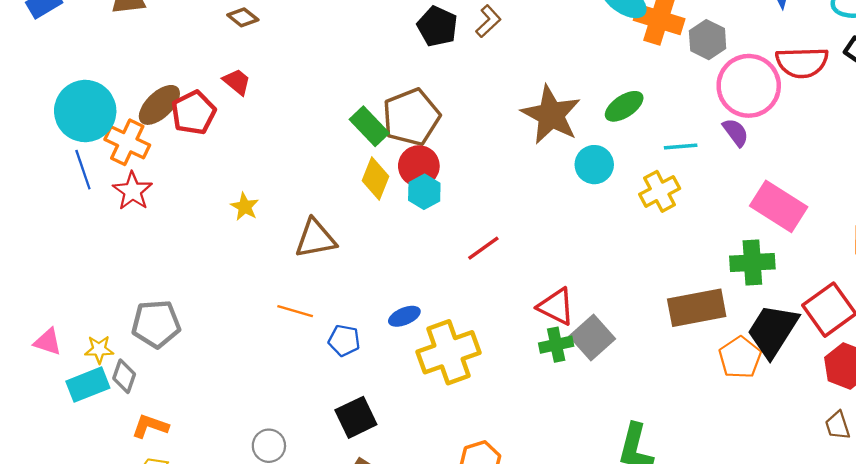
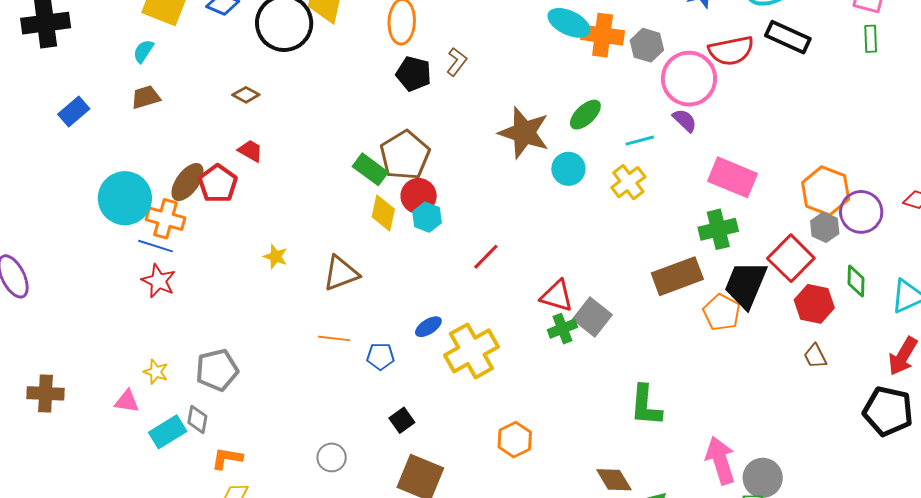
blue line: (83, 170) -> (156, 246), moved, turned -44
red star: (132, 191) -> (158, 281), moved
yellow star: (99, 349) -> (156, 372), moved, turned 30
black square: (356, 417) -> (402, 420), size x0.7

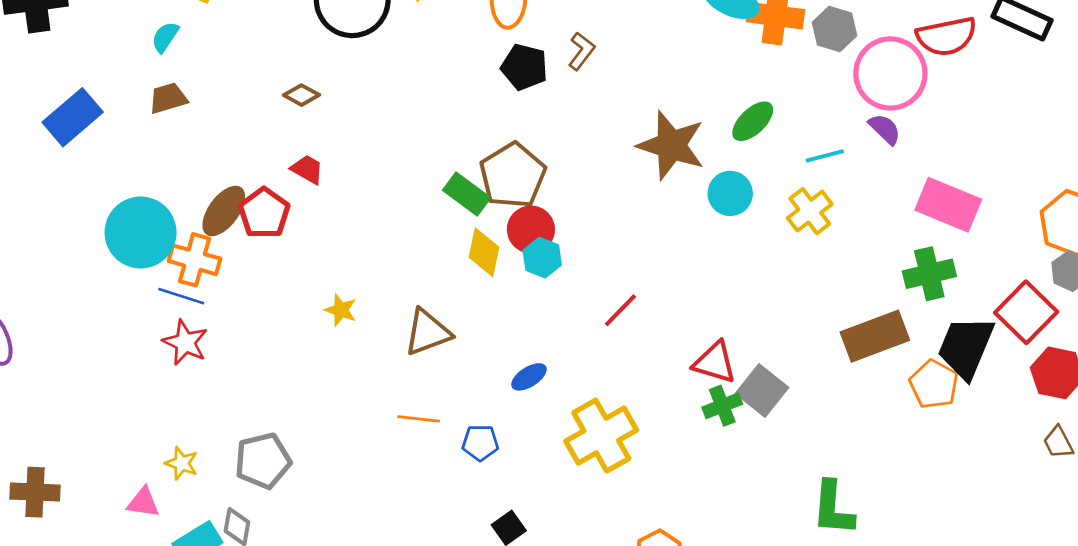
blue rectangle: (74, 111) -> (73, 117), size x1.4
blue ellipse: (428, 327) -> (529, 377), moved

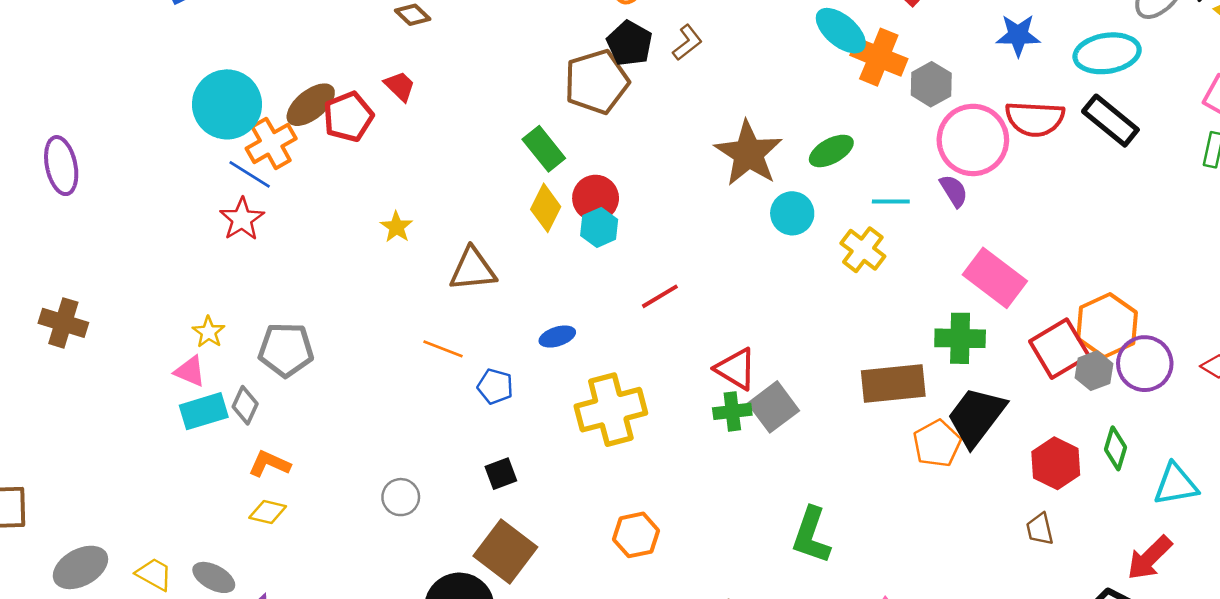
brown pentagon: (513, 175) -> (597, 82), moved
yellow cross: (810, 211) -> (863, 250), turned -30
orange cross: (195, 260) -> (271, 143), turned 30
red square: (1026, 312) -> (1059, 349), moved
pink triangle: (143, 502) -> (190, 371), moved

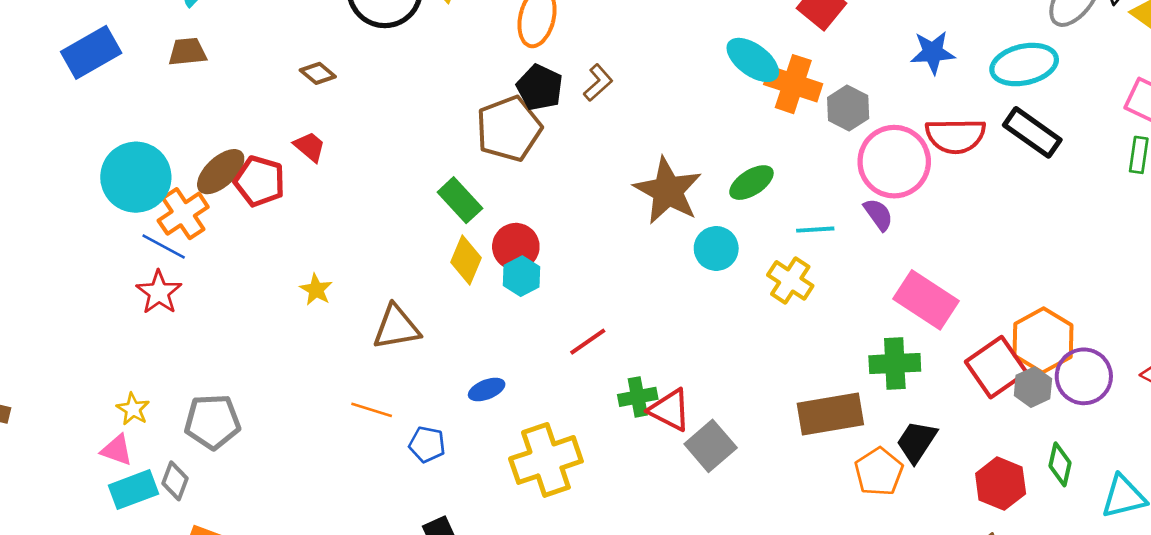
red pentagon: (348, 117) -> (260, 181), turned -30
green cross: (732, 411) -> (638, 397), moved
black trapezoid: (976, 417) -> (917, 442), size x0.7

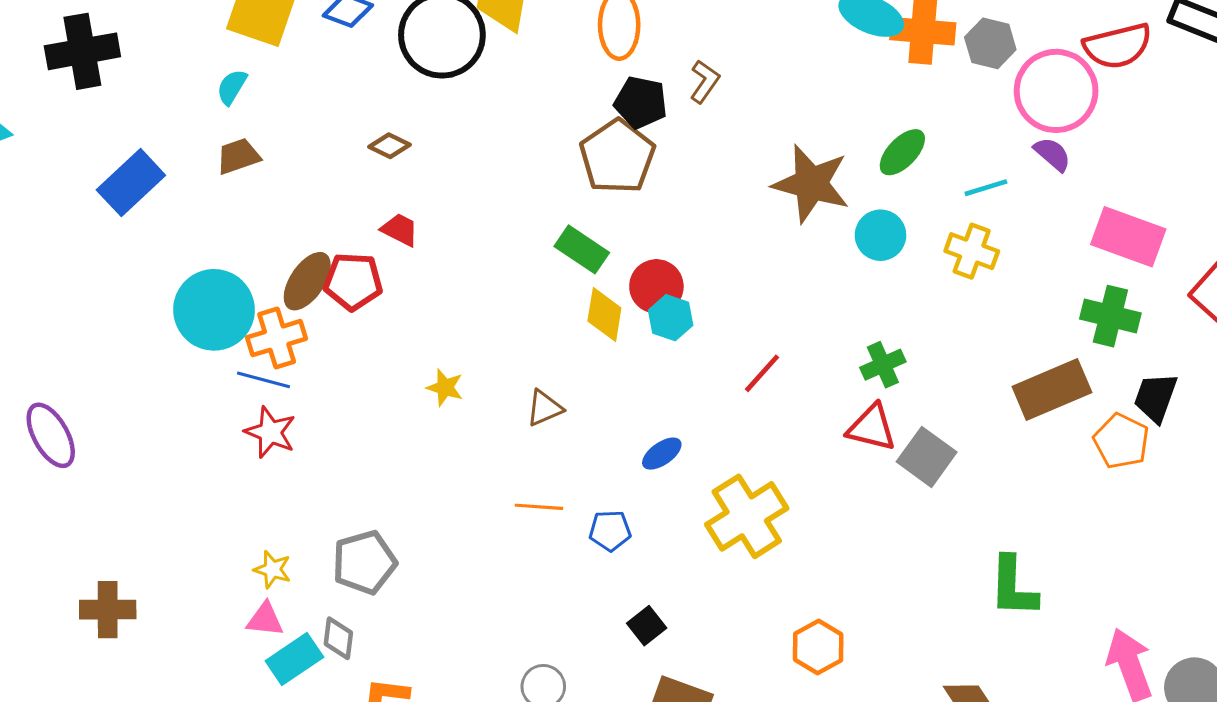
orange cross: (183, 214) -> (277, 338), turned 30
brown triangle: (396, 327) -> (545, 408), size x0.7
green cross: (895, 363) -> (1110, 316), turned 30
green cross: (638, 397) -> (883, 365), moved

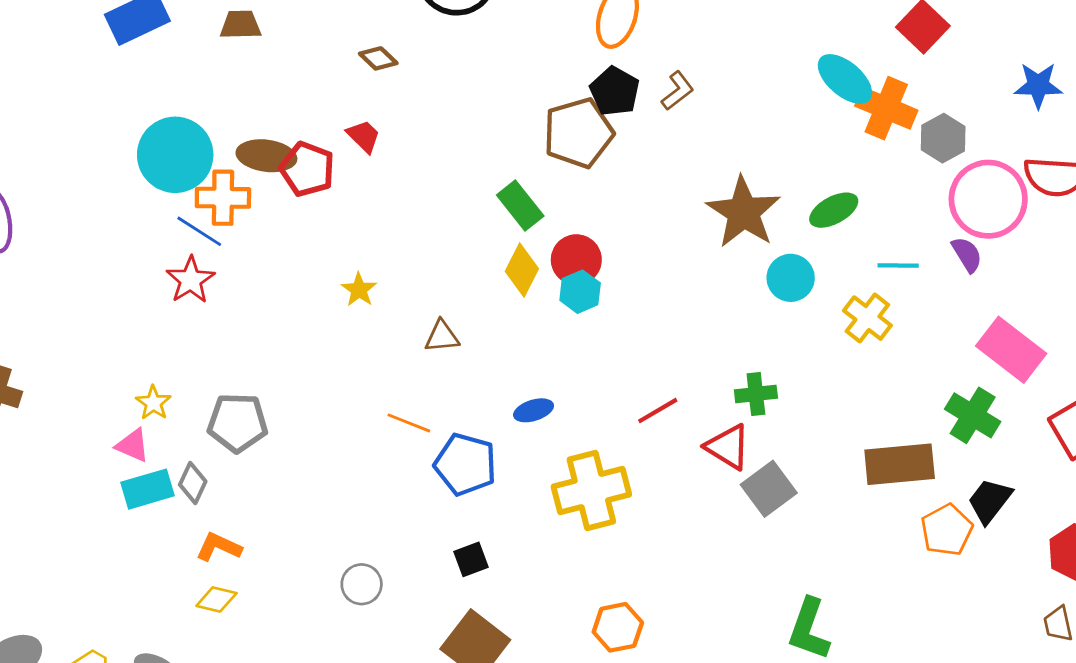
brown ellipse: (307, 281) -> (266, 156), turned 46
red line: (762, 373) -> (658, 411), moved
blue pentagon: (610, 531) -> (465, 464), size x1.6

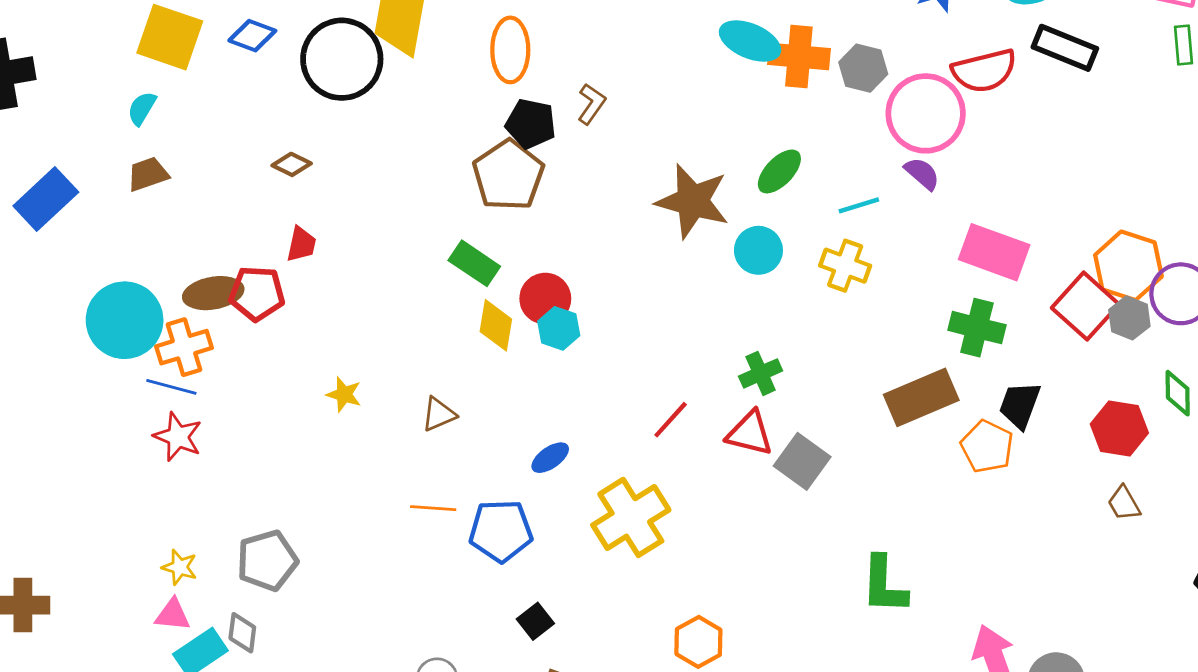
red trapezoid: (364, 136) -> (301, 244), turned 75

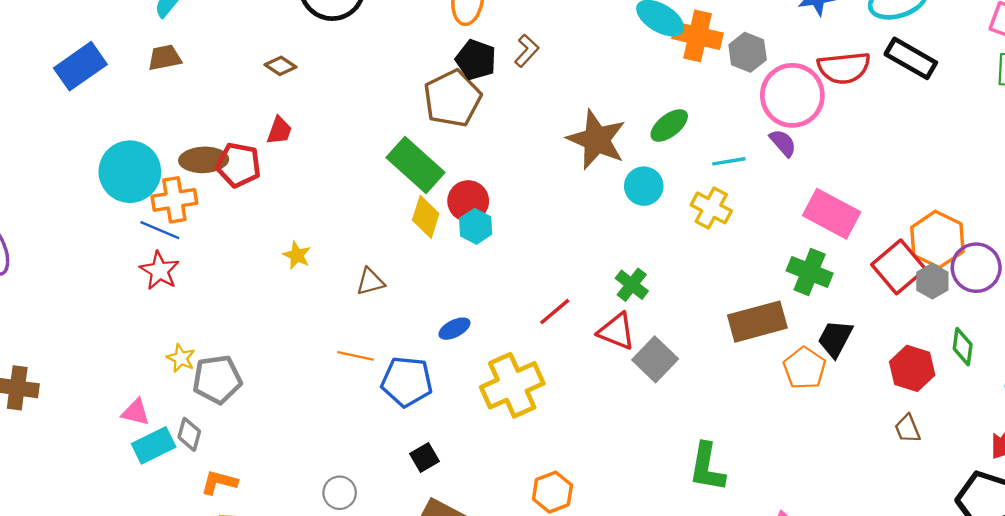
green rectangle: (474, 263) -> (415, 165), size x1.4
green cross: (761, 373) -> (632, 285), turned -36
yellow star: (180, 567) -> (181, 358), moved

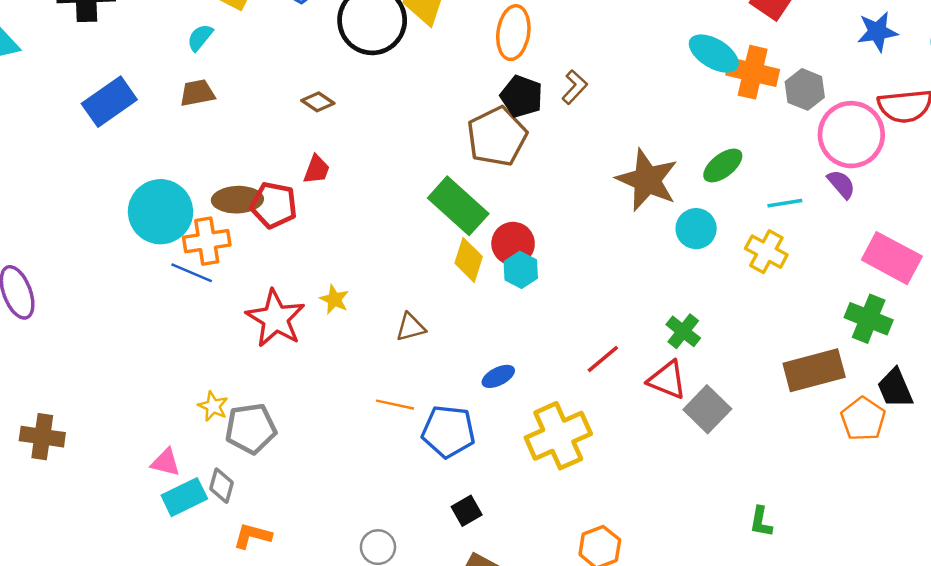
red star: (159, 271) -> (276, 318), moved, size x1.4
black trapezoid: (835, 339) -> (895, 388), turned -51
green L-shape: (707, 467) -> (761, 522), size x0.6

